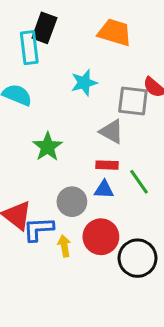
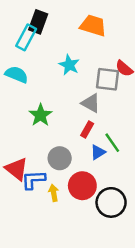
cyan rectangle: (29, 48) -> (26, 37), turned 35
cyan star: (84, 83) -> (69, 65), turned -30
red rectangle: (107, 165) -> (87, 130), turned -63
blue triangle: (104, 189) -> (98, 152), moved, turned -35

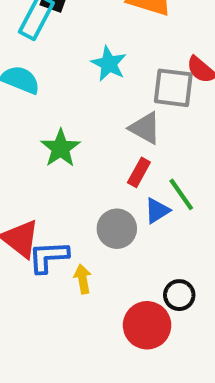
gray circle: (60, 158) -> (117, 229), moved
red circle: (82, 186) -> (147, 325), moved
black circle: (111, 202) -> (179, 295), size x0.6

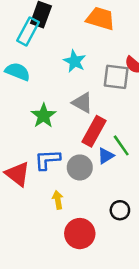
gray triangle: (145, 128) -> (82, 103), moved
red rectangle: (139, 172) -> (94, 131), size x1.6
blue L-shape: (48, 257) -> (47, 160), moved
red circle: (147, 325) -> (80, 234), moved

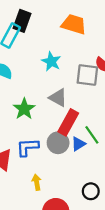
gray circle: (80, 167) -> (58, 143), moved

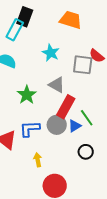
black circle: (91, 191) -> (86, 152), moved

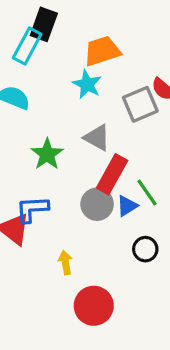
orange trapezoid: (71, 20) -> (102, 51), moved, turned -35
gray square: (83, 65) -> (140, 104), turned -30
blue L-shape: (30, 129) -> (32, 209), moved

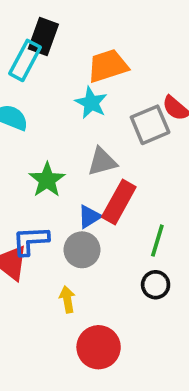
gray triangle: (97, 138) -> (102, 162), turned -44
green line: (147, 193) -> (157, 241), moved, turned 52
gray circle: (97, 204) -> (82, 250), moved
blue triangle: (127, 206) -> (89, 217), moved

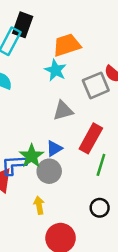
green star: (47, 180) -> (31, 156), moved
red rectangle: (119, 202) -> (91, 138), moved
black circle: (156, 285) -> (100, 208), moved

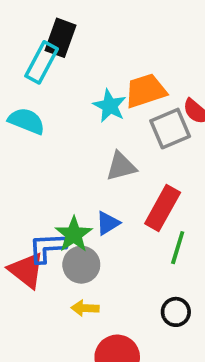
orange trapezoid: (67, 45) -> (146, 91), moved
gray circle: (49, 171) -> (81, 265), moved
yellow arrow: (39, 205) -> (85, 308), turned -78

